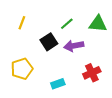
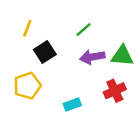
green triangle: (98, 24) -> (122, 56), moved
black square: (49, 42) -> (45, 52), moved

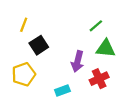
green line: (84, 29) -> (96, 26), moved
purple arrow: (92, 57) -> (78, 61), moved, turned -66

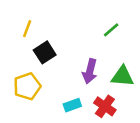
green triangle: (106, 48) -> (122, 76), moved
red cross: (99, 79) -> (105, 106), moved, turned -30

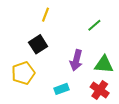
yellow line: (27, 29) -> (46, 15), moved
red cross: (105, 106) -> (100, 90), moved

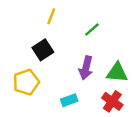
green line: (94, 25) -> (92, 30), moved

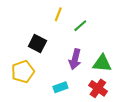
yellow line: (51, 16) -> (58, 14), moved
black square: (43, 50) -> (37, 43), turned -30

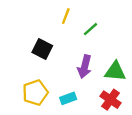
yellow pentagon: (23, 72) -> (35, 93), moved

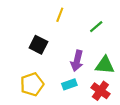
green line: (91, 29) -> (96, 27), moved
cyan rectangle: (68, 98) -> (69, 84), moved

